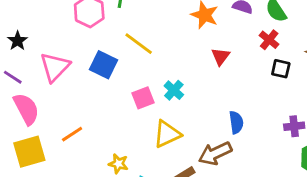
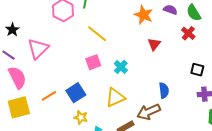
blue square: (103, 65) -> (76, 93), moved, turned 30
black square: (281, 69) -> (197, 70), moved
pink square: (143, 98) -> (93, 62), moved

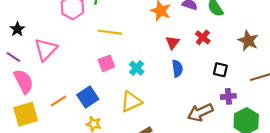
red cross: (188, 33) -> (203, 37), moved
yellow line: (97, 34) -> (110, 32), turned -30
blue semicircle: (164, 90) -> (177, 68), moved
brown arrow: (149, 112) -> (200, 112), moved

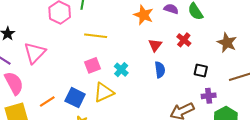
blue square: (88, 97) -> (75, 98), turned -30
yellow triangle: (131, 102) -> (104, 92), moved

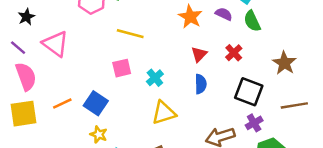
pink triangle: (35, 53) -> (55, 44), turned -45
black square: (201, 71) -> (249, 92), size x1.6
yellow triangle: (104, 92) -> (164, 113), moved
purple cross: (209, 96) -> (254, 123), turned -32

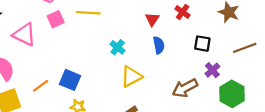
pink square: (122, 68) -> (56, 19), moved
black square: (249, 92) -> (202, 44), size x0.7

